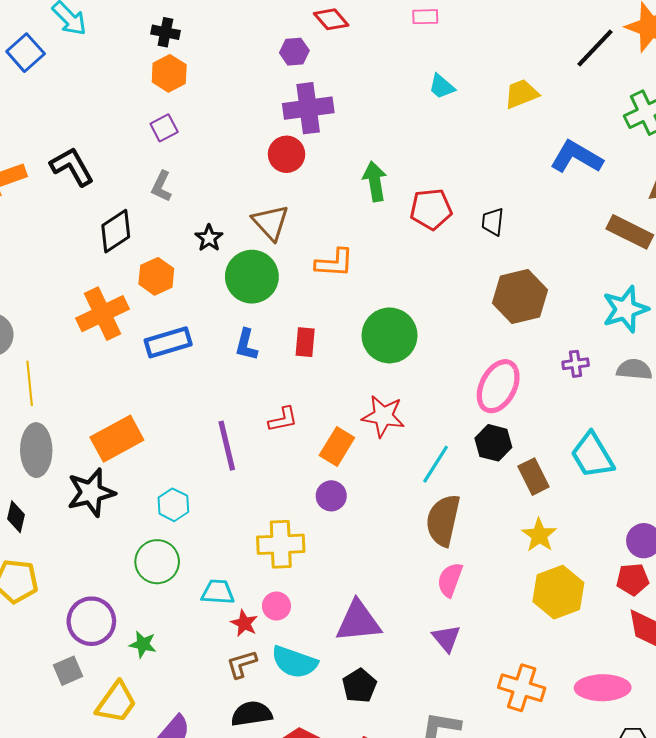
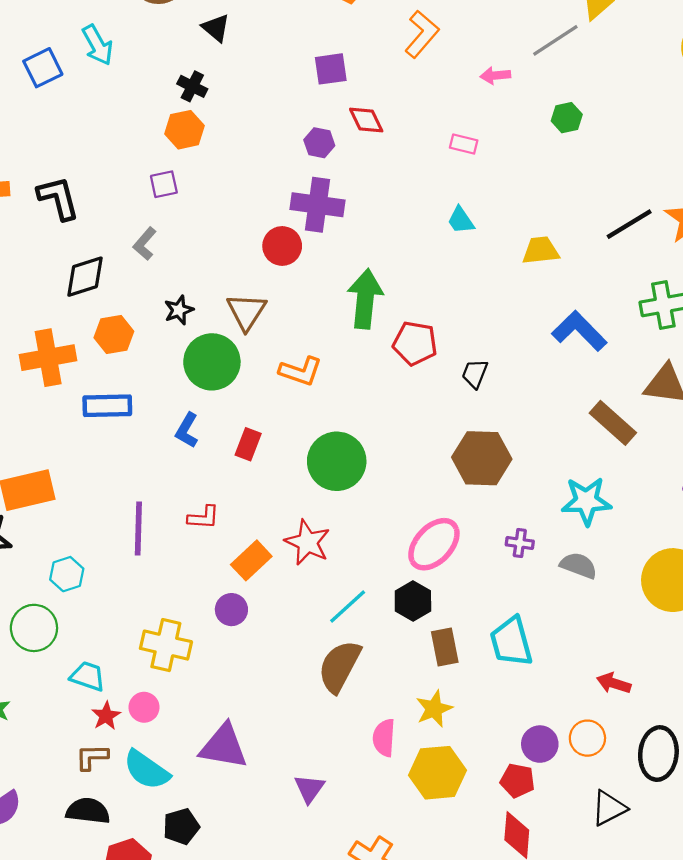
green arrow: (375, 181) -> (365, 299), size x1.4
pink semicircle: (450, 580) -> (384, 738), moved, turned -32
black pentagon: (359, 686) -> (181, 826), moved

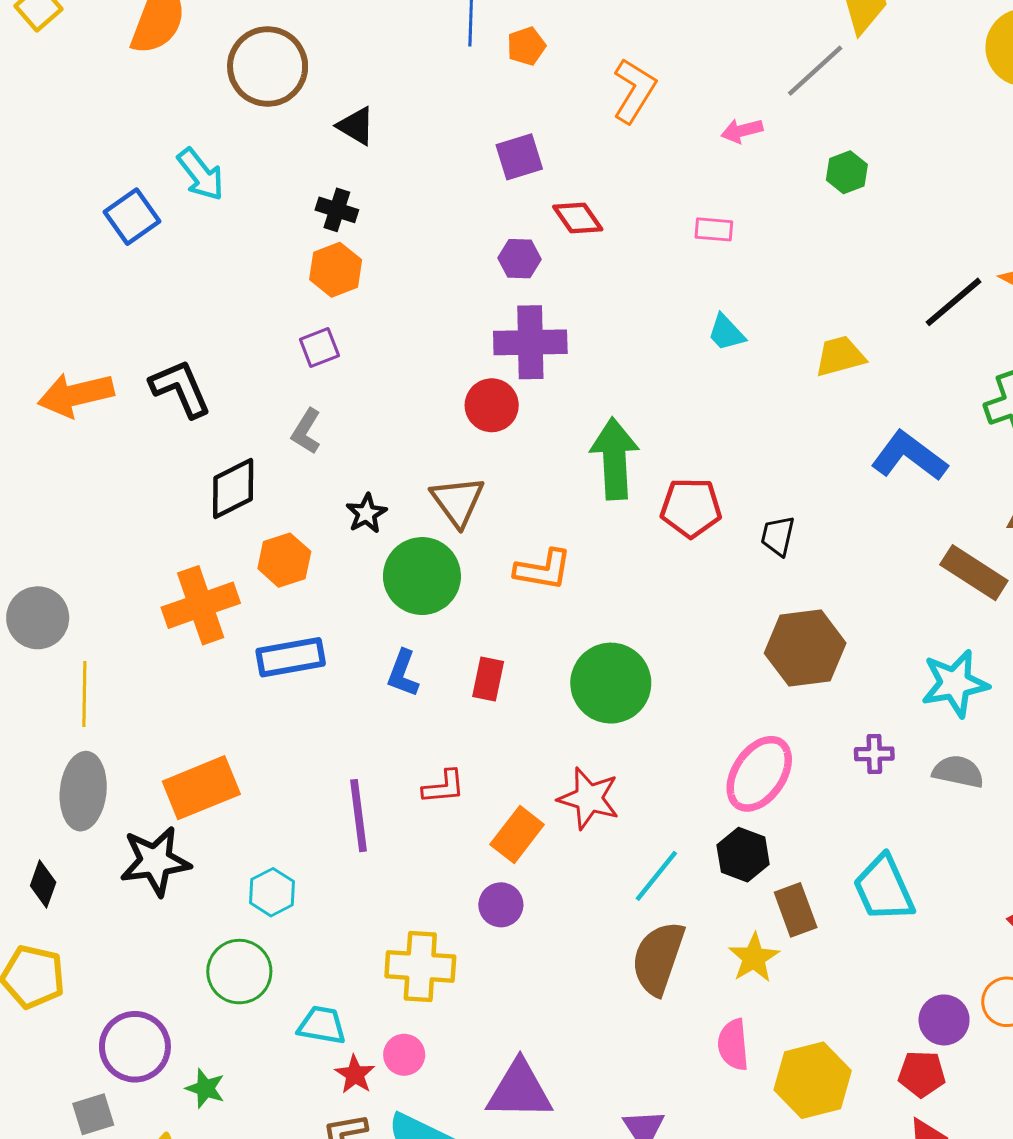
yellow star: (434, 709) -> (754, 958), moved

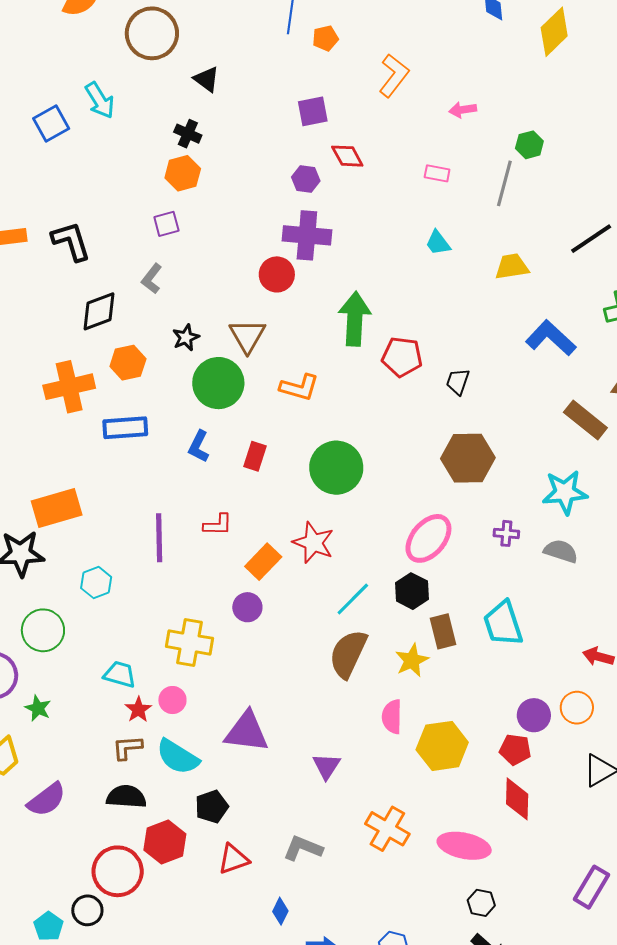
gray line: (815, 71) -> (504, 183), moved, turned -39
green circle: (239, 972) -> (43, 630), moved

